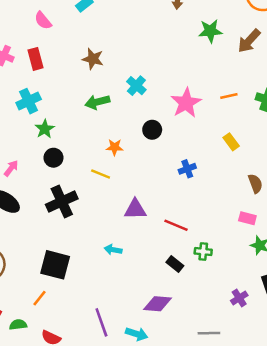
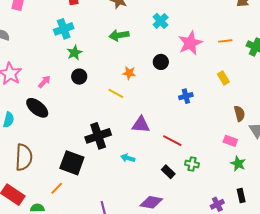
cyan cross: (136, 86) -> (161, 21), moved
black cross: (62, 202) -> (98, 136), moved
cyan arrow: (113, 250) -> (128, 158), moved

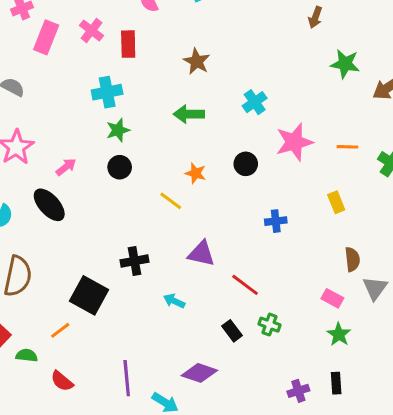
black cross: (98, 136) -> (135, 261), size x0.7

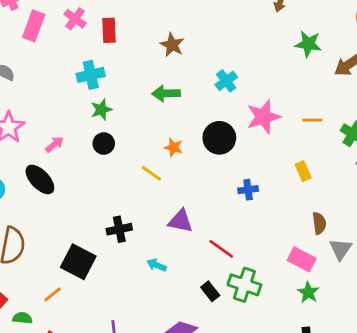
black circle: (246, 164) -> (219, 138), size x1.5
pink rectangle: (332, 298) -> (302, 259), size x1.4
green cross: (269, 325) -> (244, 285), size x1.6

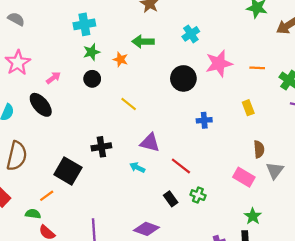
orange star: (174, 147) -> (121, 59), moved
cyan arrow: (157, 265) -> (137, 168), moved
green cross: (244, 285) -> (198, 195), size x0.6
green star: (308, 292) -> (253, 216), moved
green semicircle: (22, 318) -> (33, 214), moved

